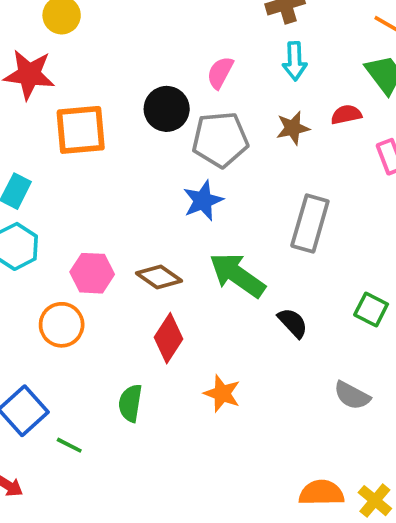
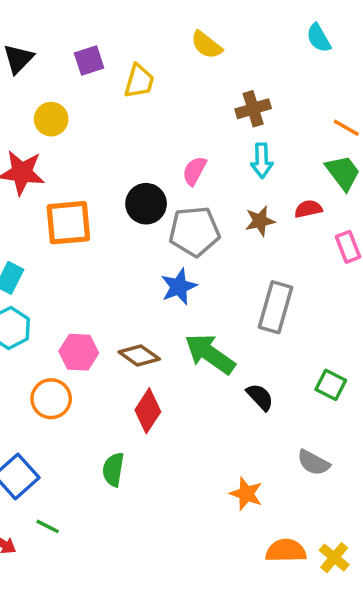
orange star: (222, 394) -> (246, 494), moved
green line: (69, 445) -> (48, 526), moved

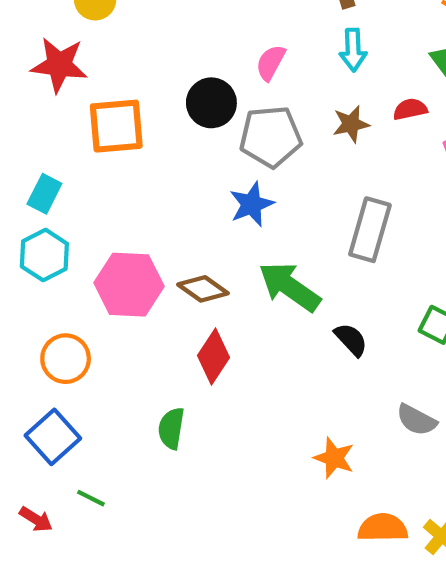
pink hexagon: (79, 352) -> (129, 285), size x1.4
orange circle: (51, 399) -> (66, 359), moved

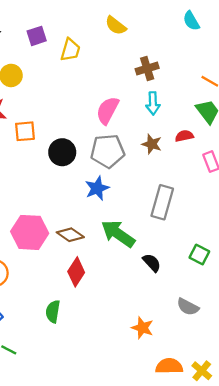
pink semicircle: (271, 63) -> (108, 110), size x1.4
black circle: (211, 103) -> (62, 152), moved
brown star: (351, 124) -> (152, 144), turned 30
orange square: (116, 126) -> (25, 131), moved, size x0.7

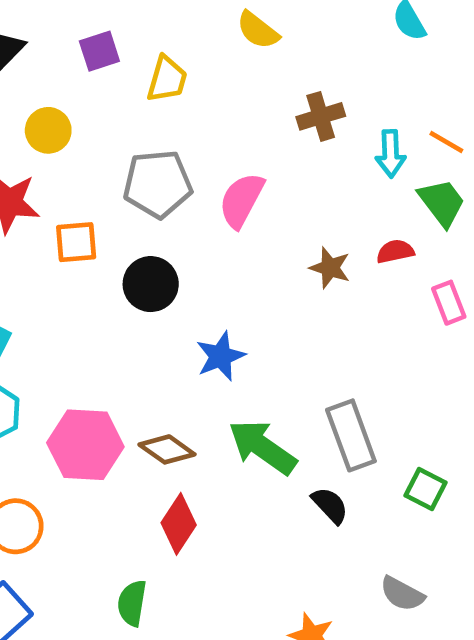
cyan arrow: (153, 103) -> (391, 154), moved
gray pentagon: (108, 151) -> (158, 184), moved
gray rectangle: (162, 202) -> (351, 435), moved, turned -36

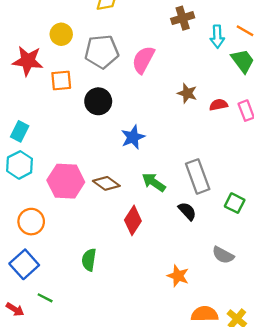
yellow circle: (48, 130) -> (61, 34), moved
red semicircle: (395, 251) -> (218, 105), moved
green arrow: (262, 447) -> (154, 182), size x0.7
red diamond: (179, 524) -> (133, 220), moved

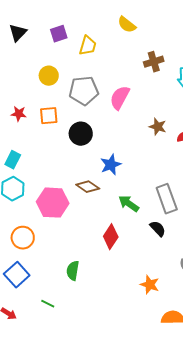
red star: (28, 61) -> (19, 114), moved, size x0.6
brown diamond: (106, 183) -> (88, 187), moved
green line: (45, 298) -> (48, 304), moved

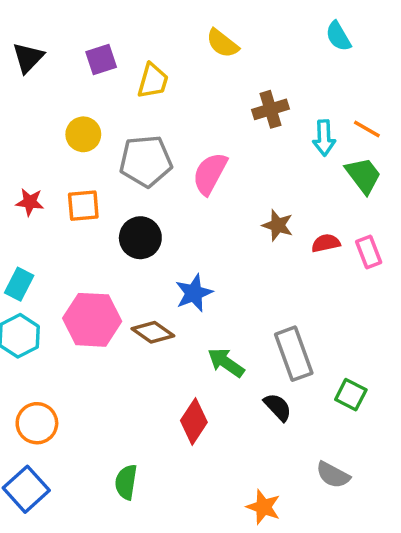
pink hexagon: (53, 203) -> (92, 320), moved

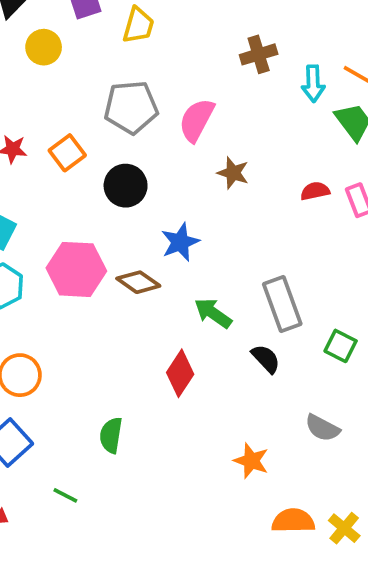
yellow circle: (83, 134) -> (44, 47), moved
orange square: (83, 206) -> (67, 153), turned -32
brown star: (278, 225) -> (233, 173), moved

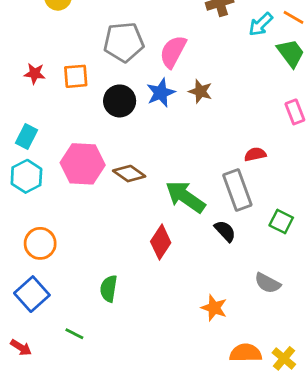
cyan arrow: (313, 84) -> (261, 24), turned 48
orange square: (67, 153) -> (76, 76), turned 32
red semicircle: (315, 191) -> (255, 154), moved
blue star: (180, 242) -> (161, 93), moved
green arrow: (213, 313) -> (185, 197), size x1.4

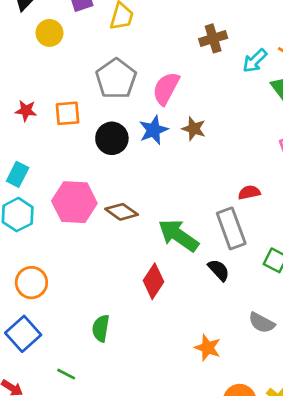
gray pentagon: (124, 42) -> (116, 79), turned -30

